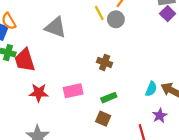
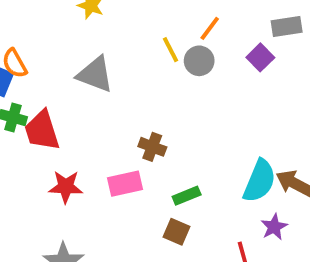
purple square: (168, 14) -> (260, 57), moved
brown cross: (105, 62) -> (152, 147), moved
cyan semicircle: (151, 89) -> (259, 181), size x1.6

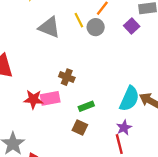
gray triangle: (95, 74) -> (49, 27), moved
red star: (66, 187) -> (33, 99), moved
purple star: (274, 227) -> (124, 128), moved

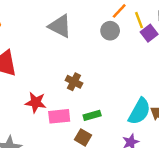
yellow line: (79, 20) -> (139, 20), moved
pink rectangle: (50, 98) -> (59, 116), moved

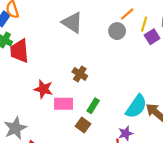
yellow line: (139, 20) -> (144, 24), turned 32
green rectangle: (92, 115) -> (93, 106), turned -48

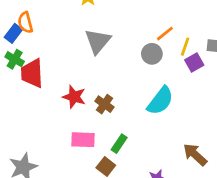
gray triangle: (72, 22) -> (98, 41), turned 35
red star: (43, 89) -> (74, 97), moved
cyan semicircle: (136, 106) -> (160, 101), moved

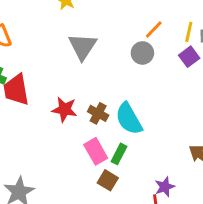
yellow line: (185, 47) -> (189, 32), moved
cyan semicircle: (160, 101) -> (129, 119), moved, turned 120
pink rectangle: (83, 140) -> (96, 151), moved, turned 65

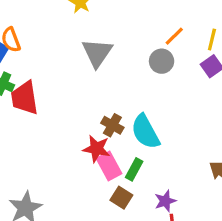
red star: (64, 109) -> (97, 149), moved
purple star: (165, 187) -> (165, 201), moved

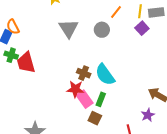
gray circle: (162, 61) -> (102, 30), moved
purple star: (165, 201) -> (148, 115), moved

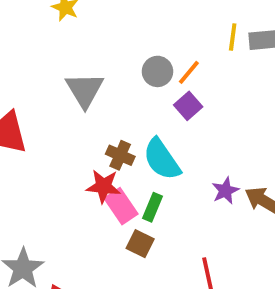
orange line: (116, 12) -> (189, 72), moved
gray triangle: (68, 28) -> (85, 90), moved
purple square: (142, 28) -> (188, 106), moved
purple star: (148, 115) -> (225, 191), moved

